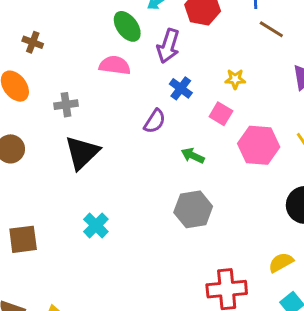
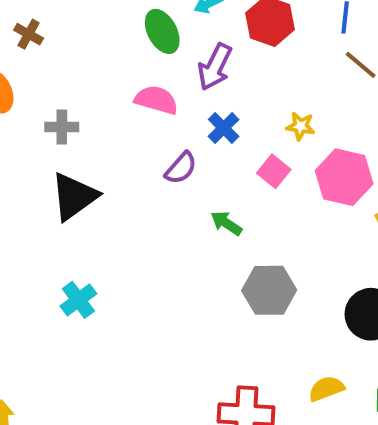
pink semicircle: (115, 65) -> (156, 100), moved
pink hexagon: (259, 145) -> (344, 177), moved
gray hexagon: (193, 209) -> (269, 290), moved

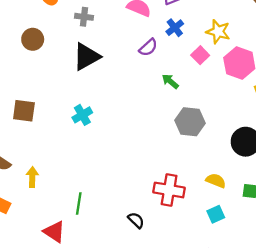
yellow star: (301, 126) -> (218, 32), size x1.5
yellow semicircle: (326, 389) -> (216, 181), turned 36

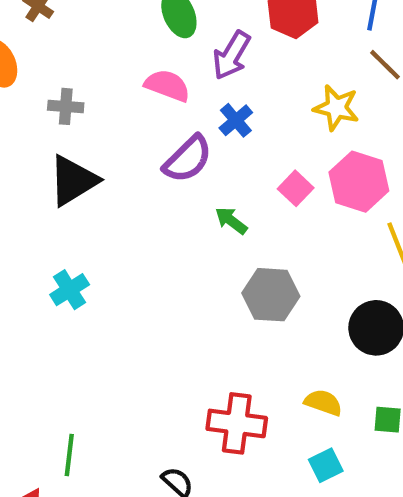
yellow star: (218, 32) -> (336, 108), moved
purple semicircle: (148, 47) -> (188, 159), size x1.4
pink square: (200, 55) -> (296, 188), moved

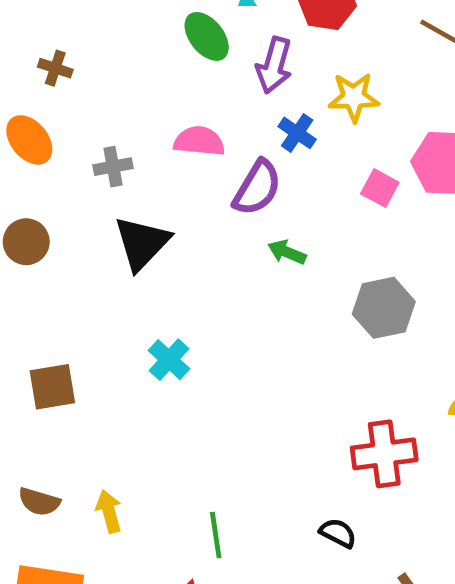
pink semicircle: (167, 85) -> (199, 141), moved
yellow star: (336, 108) -> (354, 97), moved
green arrow: (231, 221) -> (287, 252), moved

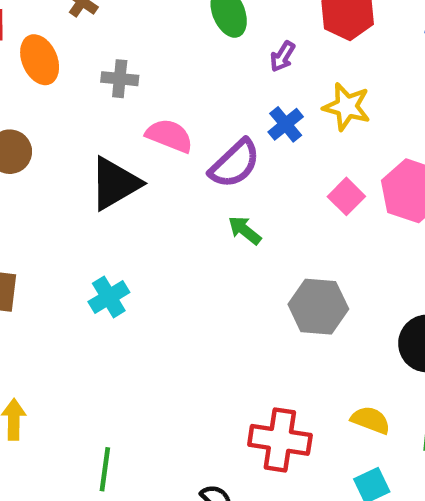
purple arrow: (274, 65) -> (283, 56), size x0.6
pink semicircle: (199, 141) -> (169, 136), moved
gray cross: (113, 167) -> (120, 79), moved

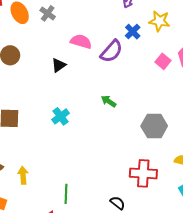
gray cross: (120, 79) -> (48, 13), moved, turned 35
black triangle: (115, 183) -> (59, 65), size x0.6
green arrow: (245, 230) -> (109, 101), moved
gray hexagon: (318, 307) -> (154, 126), moved

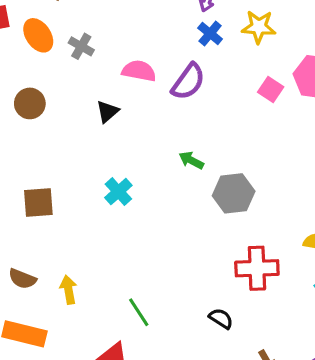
gray cross: (48, 13) -> (81, 46), moved
blue cross: (133, 32) -> (210, 33), moved
gray hexagon: (154, 126) -> (234, 193), moved
green line: (66, 194) -> (139, 312), turned -30

